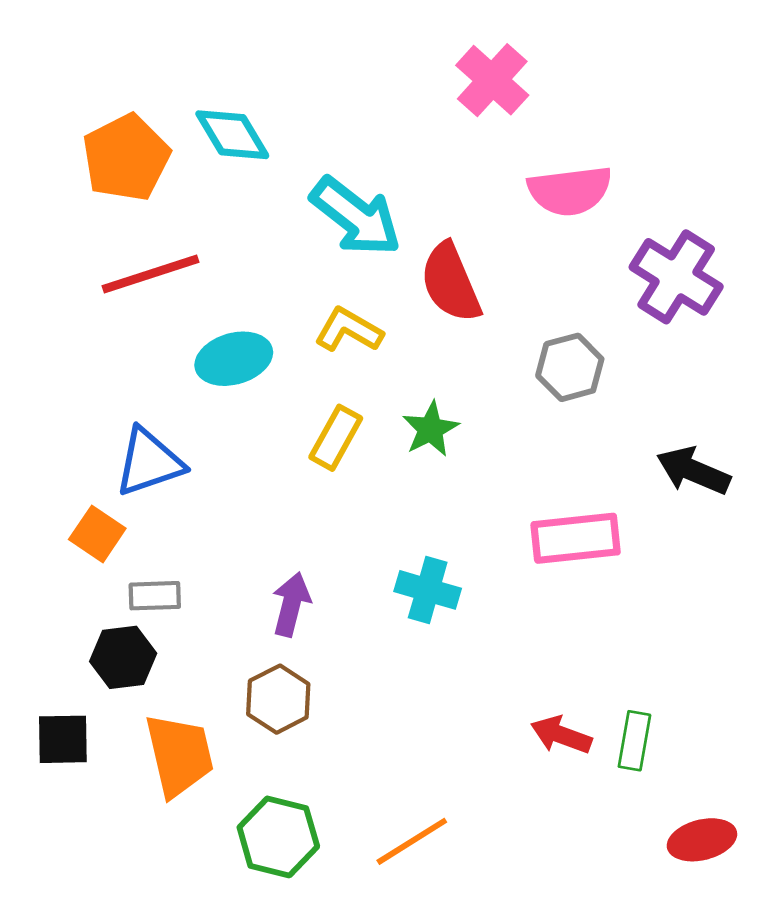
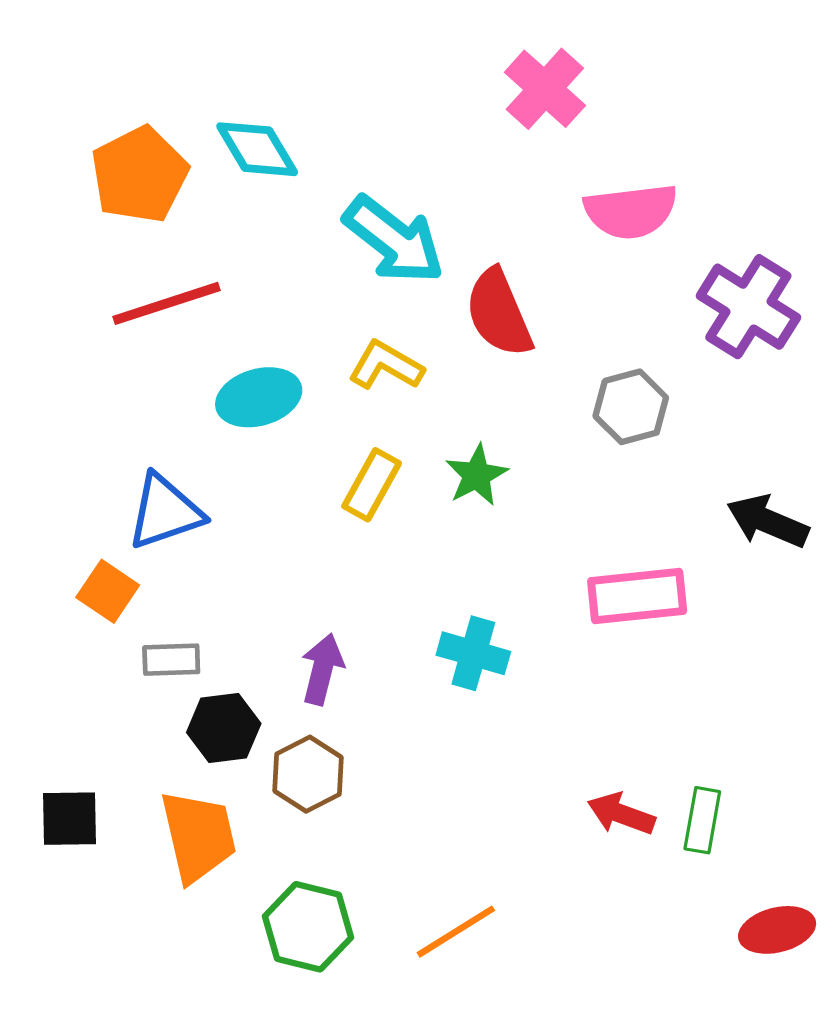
black hexagon: (123, 657) -> (224, 728), moved

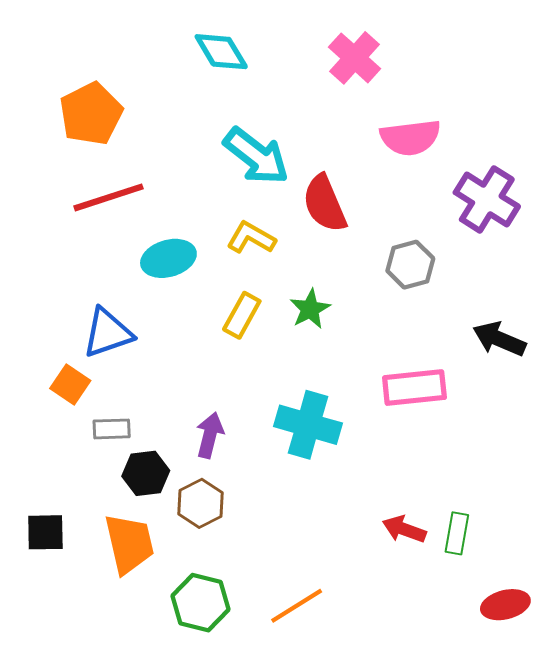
cyan diamond: (257, 149) -> (221, 52), moved
cyan cross: (473, 653) -> (308, 425), size x1.4

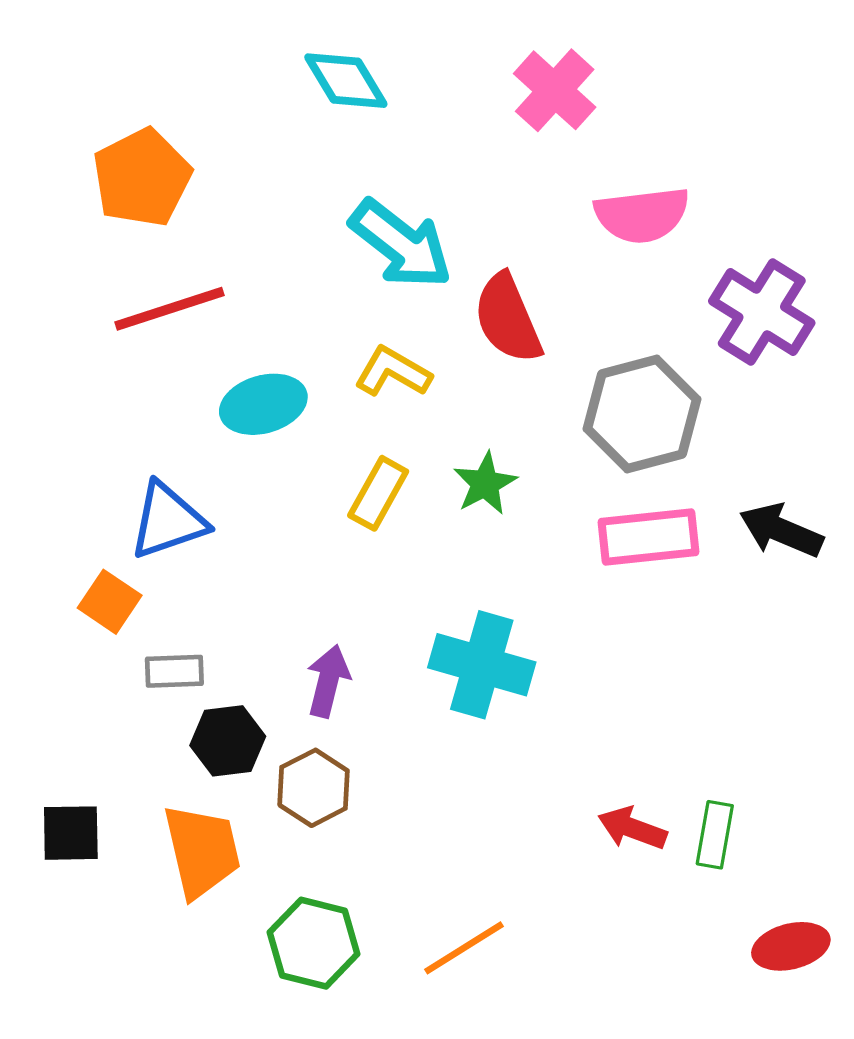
gray hexagon: (410, 265) -> (642, 414), size x1.5
pink rectangle: (414, 388) -> (648, 537), moved

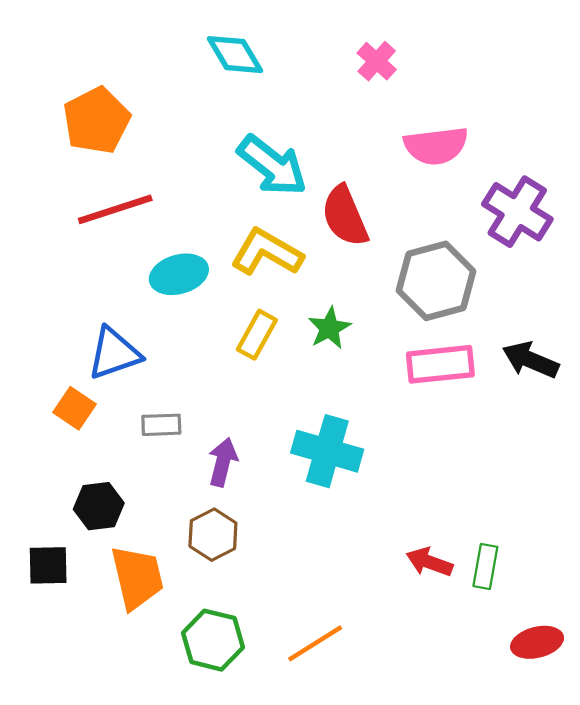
pink cross: (555, 90) -> (377, 61), size x0.7
yellow L-shape: (393, 372) -> (267, 252), size x1.4
gray rectangle: (174, 671) -> (161, 425), moved
black hexagon: (228, 741) -> (99, 506), moved

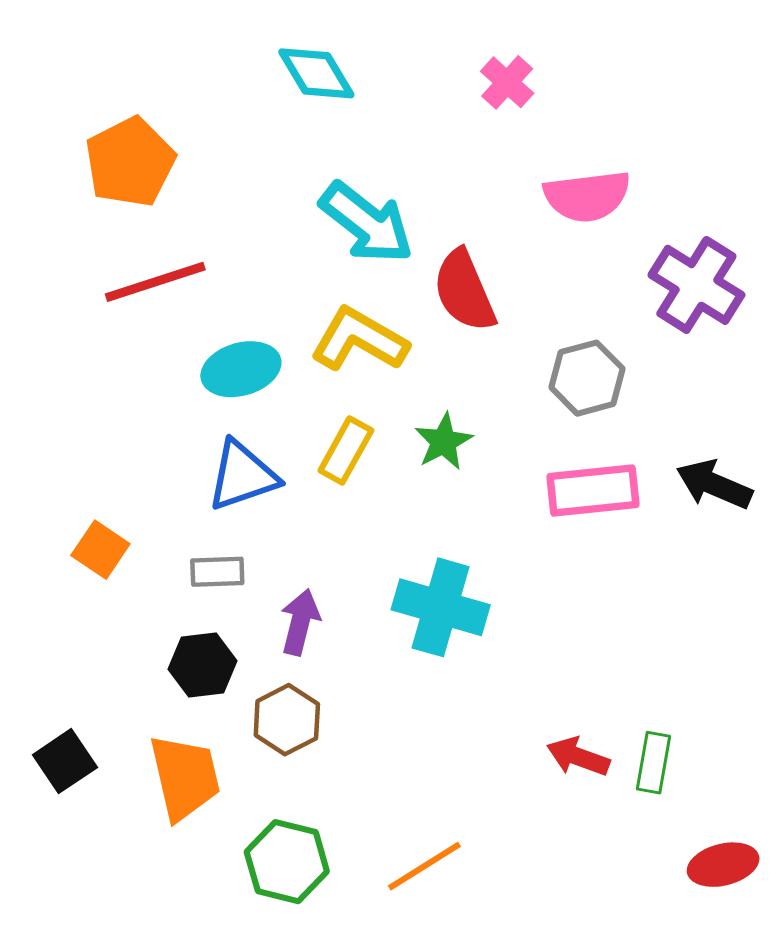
gray hexagon: (436, 281) -> (587, 378), size x0.7
blue triangle: (114, 353) -> (242, 476), moved
black hexagon: (99, 506) -> (202, 665), moved
black square: (48, 565) -> (65, 761), turned -33

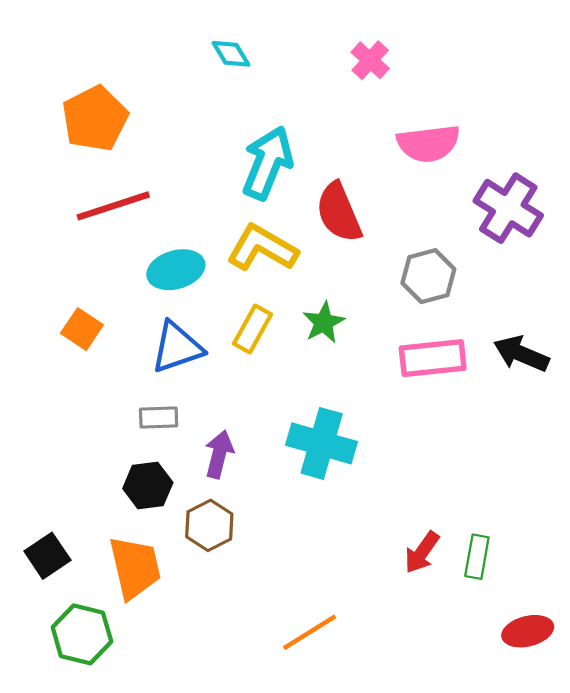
cyan diamond: (316, 73) -> (231, 54), size x0.7
cyan arrow: (367, 223) -> (268, 163), turned -106
orange square: (100, 550) -> (82, 329), moved
red arrow: (578, 757) -> (422, 552), turned -75
green hexagon: (287, 862) -> (82, 634), moved

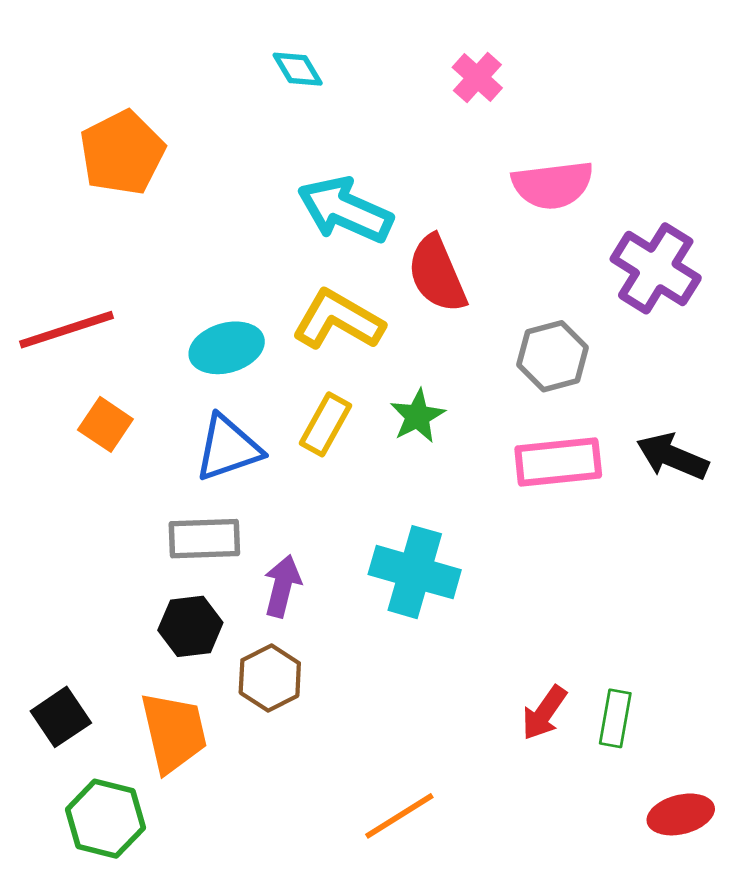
cyan arrow: (268, 163) -> (345, 210), turned -88
red line: (113, 206) -> (66, 330), moved
gray rectangle: (159, 418) -> (204, 539), size x1.4

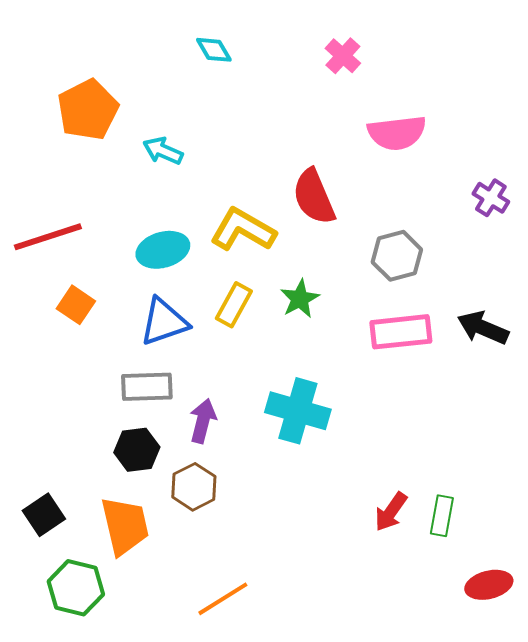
cyan arrow: (345, 210) -> (163, 151), moved, size x0.6
purple cross: (656, 268) -> (491, 198), moved, size x0.6
orange line: (399, 816) -> (223, 599), moved

